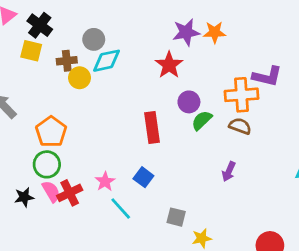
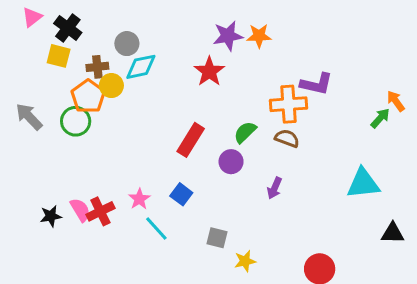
purple circle: (189, 102) -> (231, 162), moved
red rectangle: (152, 127) -> (191, 140), turned 40
orange pentagon: (51, 132) -> (88, 96), moved
green circle: (47, 164) -> (76, 121), moved

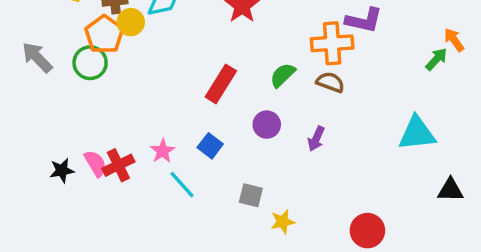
purple circle: (231, 162) -> (267, 125), moved

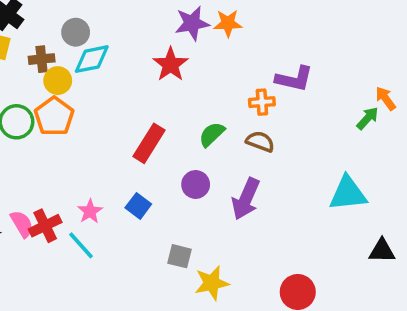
orange pentagon: (104, 34) -> (54, 116), moved
orange cross: (332, 43) -> (262, 102), size x0.6
purple arrow: (316, 139) -> (246, 199), size x1.6
cyan line: (182, 185) -> (81, 245), moved
yellow star: (283, 222) -> (212, 283), size x1.4

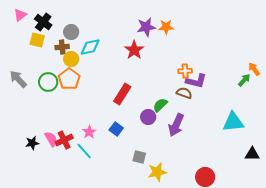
gray circle: (76, 32) -> (71, 32), moved
purple L-shape: (294, 79) -> (196, 81), moved
green semicircle: (212, 134) -> (160, 105), moved

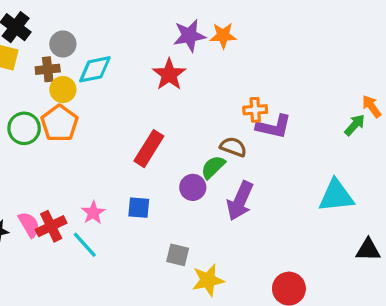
brown semicircle: (184, 93) -> (233, 147), moved
blue square: (116, 129) -> (139, 208), turned -32

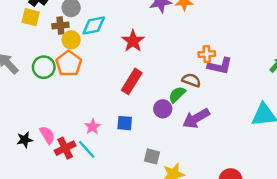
red star: (169, 74) -> (133, 41), moved
purple arrow: (240, 201) -> (196, 118), turned 36
red cross: (51, 226) -> (65, 148), moved

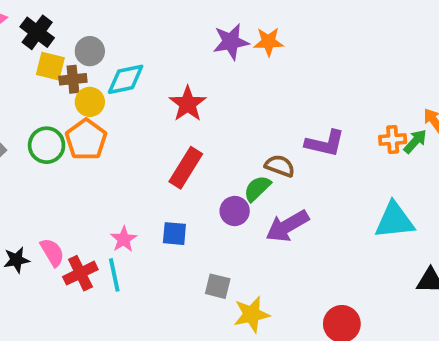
yellow square: (31, 17) -> (50, 66), moved
orange cross: (207, 54) -> (393, 140), moved
cyan line: (87, 149) -> (114, 275), turned 30

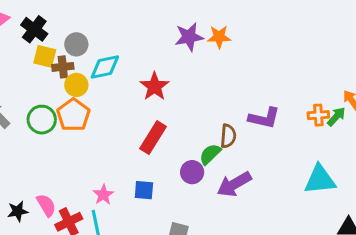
brown semicircle: (280, 166) -> (228, 136), turned 75

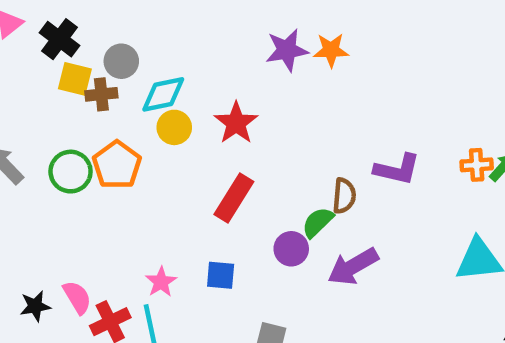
yellow circle: (76, 85) -> (174, 127), moved

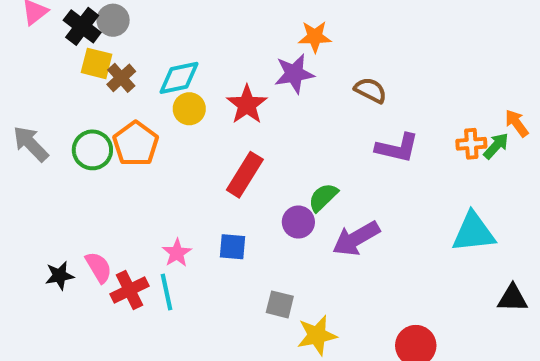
purple star: (287, 50) -> (294, 74), moved
orange star: (331, 50) -> (315, 37), moved
gray circle: (121, 61) -> (113, 20), moved
brown cross: (101, 94) -> (121, 78), turned -36
brown semicircle: (344, 196) -> (370, 90), moved, turned -68

